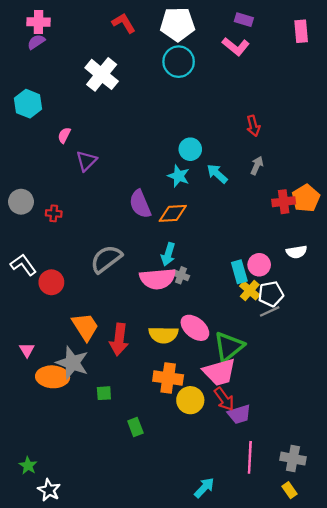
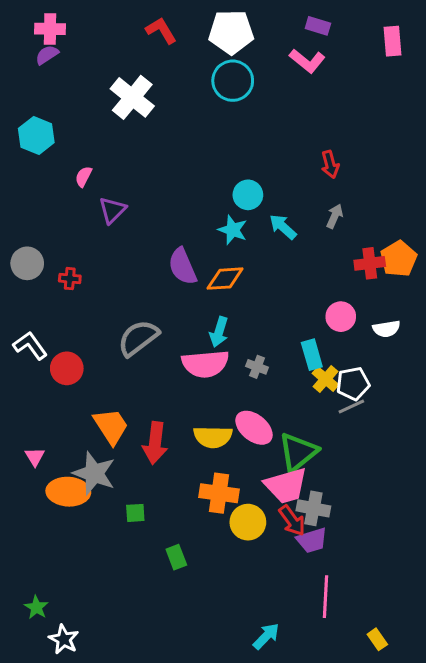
pink circle: (259, 265) -> (341, 317), moved
gray cross: (181, 275) -> (257, 367), moved
gray cross: (293, 459) -> (313, 508), moved

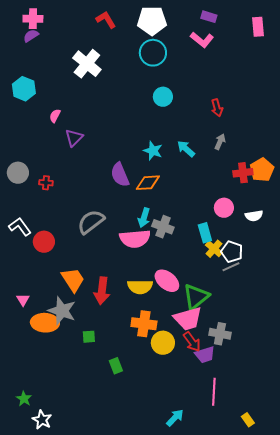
cyan circle: (248, 195) -> (163, 97), moved
gray cross: (257, 367) -> (163, 227), moved, size x1.5
white pentagon: (353, 384) -> (232, 252), turned 30
gray cross: (313, 508) -> (220, 334), moved

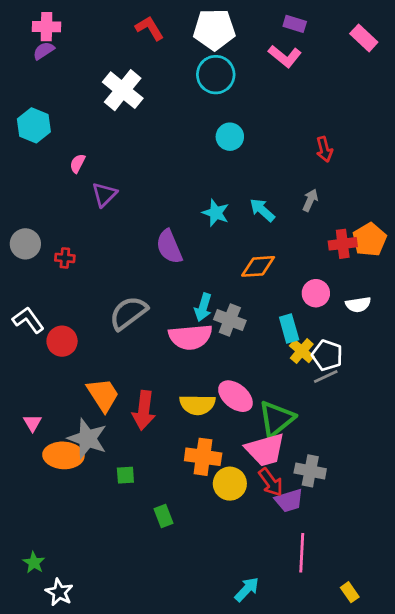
pink rectangle: (258, 27) -> (364, 38), turned -42
red arrow: (217, 108) -> (324, 149), moved
orange diamond: (148, 183) -> (258, 266), moved

